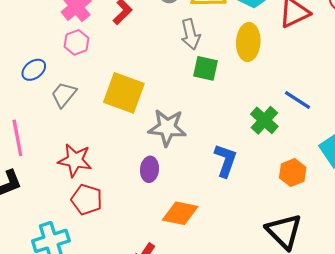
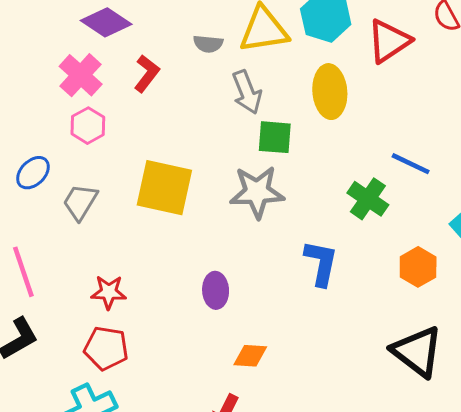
gray star: (167, 128) -> (257, 192), moved
red star: (75, 160) -> (109, 292), size x0.7
red pentagon: (87, 199) -> (106, 348), moved
orange diamond: (180, 213) -> (250, 356), moved, size x0.7

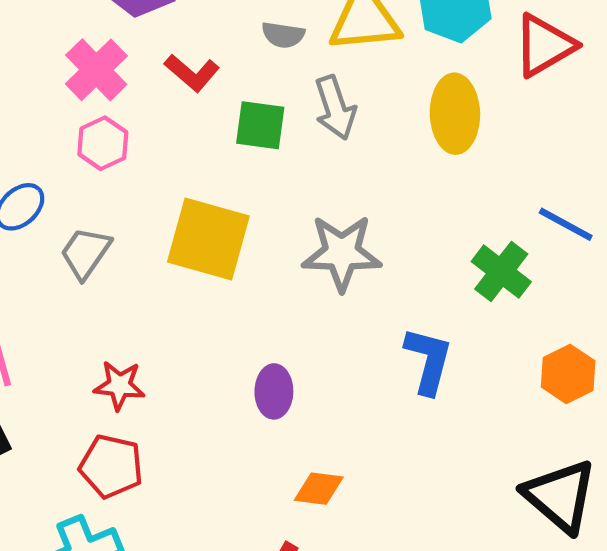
red L-shape: (147, 74) -> (192, 73), turned 90
green square: (275, 137) -> (260, 125), moved

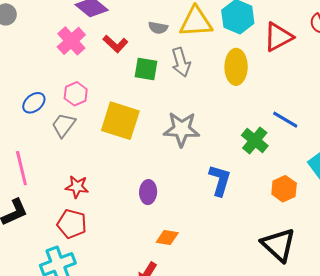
pink hexagon: (103, 143) -> (76, 94), moved

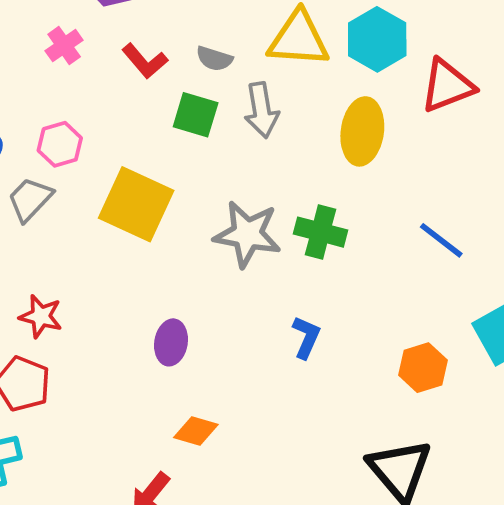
gray semicircle: (158, 28) -> (214, 59), moved
pink cross: (71, 41) -> (64, 46), size x0.7
green cross: (255, 140) -> (320, 232), moved, turned -32
blue L-shape: (220, 180) -> (306, 337), size x0.7

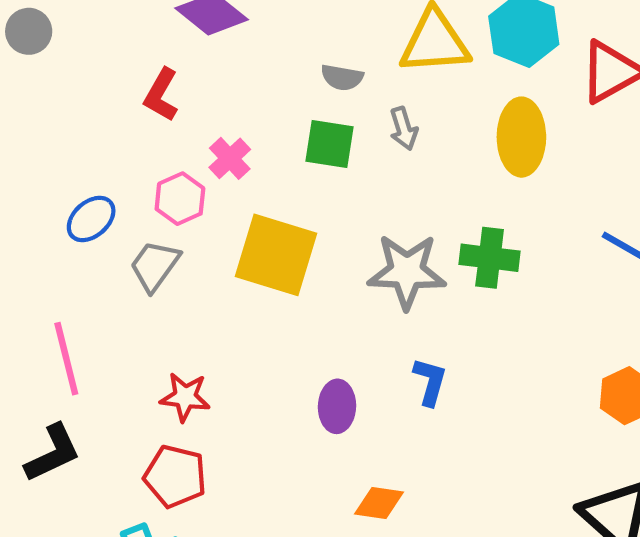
pink cross: (64, 46) -> (230, 158), moved
red L-shape: (145, 61) -> (161, 95), moved, turned 78
gray arrow: (262, 110) -> (404, 129), size x0.7
blue L-shape: (306, 337) -> (430, 382), moved

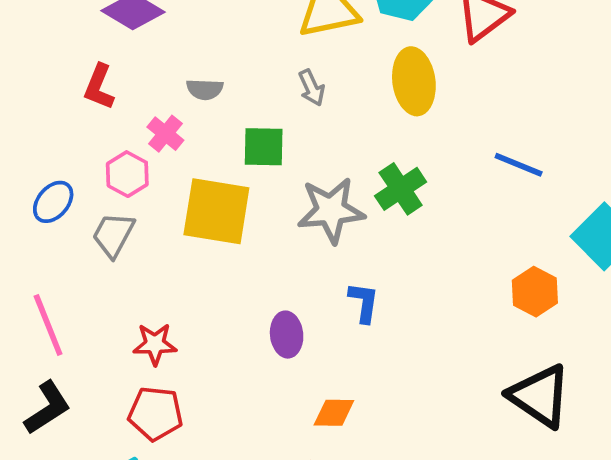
gray semicircle: (342, 77) -> (205, 89), moved
green square: (330, 144) -> (264, 147), moved
green cross: (490, 258) -> (401, 189), turned -33

